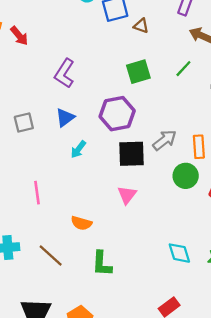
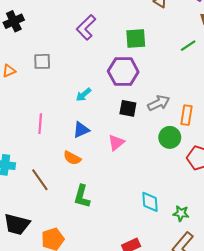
green square: (138, 72) -> (136, 38), moved
blue triangle: (65, 118) -> (81, 130), moved
black square: (132, 154) -> (128, 108), size x0.7

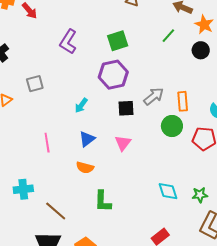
brown line: (40, 180) -> (56, 211), moved

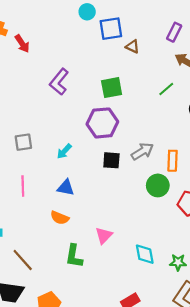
gray square: (35, 84) -> (23, 142), moved
blue triangle: (87, 139) -> (66, 188), turned 42
pink triangle: (123, 143) -> (104, 235), moved

